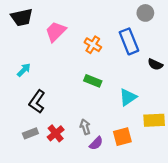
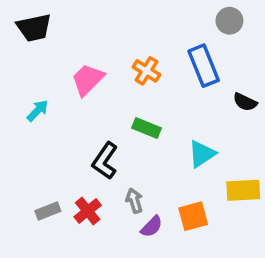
pink trapezoid: (56, 32) -> (88, 80), moved
black L-shape: (37, 102) -> (105, 161), moved

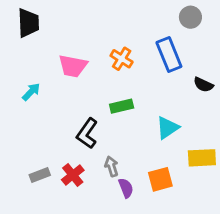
black trapezoid: (34, 28) -> (28, 23), turned -80
pink trapezoid: (88, 80) -> (73, 66), turned -124
green rectangle: (146, 128) -> (122, 106), turned -35
purple semicircle: (152, 227) -> (126, 188), turned -66

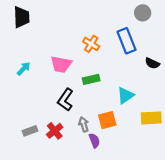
pink trapezoid: (73, 66) -> (61, 64), moved
orange square: (160, 179) -> (107, 120), moved

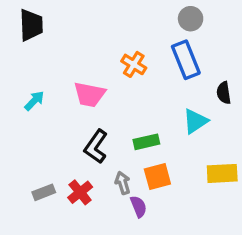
gray circle: (143, 13) -> (191, 19), moved
black semicircle: (152, 63) -> (224, 93), turned 56
green rectangle: (91, 79) -> (146, 142), moved
cyan triangle: (125, 95) -> (195, 121), moved

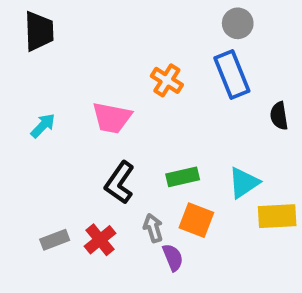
cyan triangle: (195, 121) -> (244, 183), moved
orange square: (157, 177) -> (196, 220), turned 36

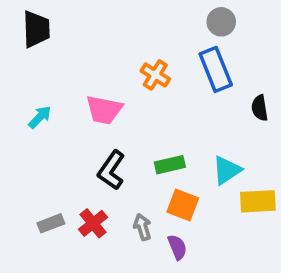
gray arrow: (153, 228) -> (142, 227), moved
purple semicircle: (173, 257) -> (177, 247), moved

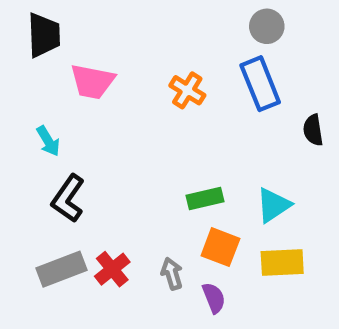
pink trapezoid: (104, 110) -> (92, 82), moved
cyan arrow: (40, 117) -> (48, 141), turned 105
black L-shape: (111, 170) -> (68, 198), moved
yellow rectangle: (258, 201) -> (282, 263), moved
gray rectangle: (51, 223) -> (61, 269), size x1.5

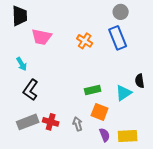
black semicircle: (313, 130) -> (140, 81), moved
yellow rectangle: (282, 263) -> (128, 136), moved
red cross: (112, 269) -> (51, 122), turned -35
purple semicircle: (214, 298) -> (105, 135), moved

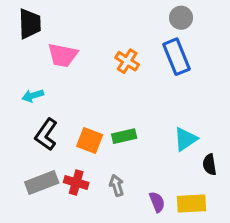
cyan arrow: (22, 64) -> (33, 96), turned 104
black semicircle: (140, 81) -> (209, 165), moved
green rectangle: (93, 90) -> (124, 136), moved
orange square: (100, 112) -> (90, 141), moved

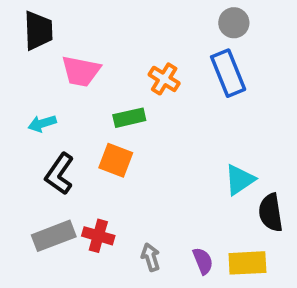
green rectangle: (124, 136) -> (129, 118), moved
orange square: (90, 141) -> (116, 160), moved
black semicircle: (209, 165) -> (271, 213), size x1.4
gray arrow: (117, 186) -> (151, 257), moved

